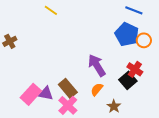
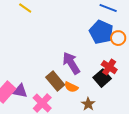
brown rectangle: (68, 88) -> (55, 81), moved
orange semicircle: (97, 89) -> (71, 87), turned -104

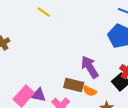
brown rectangle: (55, 81) -> (74, 85), turned -36

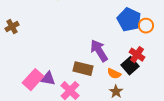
orange semicircle: (90, 91) -> (114, 74), moved

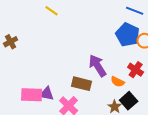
black square: (130, 66) -> (129, 101), moved
orange semicircle: (114, 74) -> (118, 82), moved
pink rectangle: (33, 80) -> (32, 95), turned 50

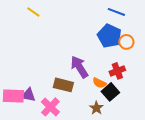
red cross: (136, 70) -> (117, 71), turned 35
black square: (129, 101) -> (110, 92), moved

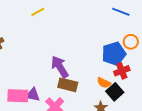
yellow line: (33, 12) -> (38, 12), turned -64
blue pentagon: (109, 36) -> (114, 54), moved, turned 30
purple arrow: (79, 67) -> (60, 67), moved

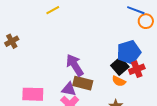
orange circle: (131, 42) -> (146, 21), moved
black square: (115, 92) -> (120, 66), moved
purple triangle: (33, 95) -> (69, 89), moved

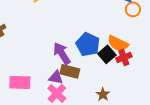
blue pentagon: (129, 52) -> (88, 44), moved, turned -30
orange semicircle: (119, 81) -> (118, 43), moved, size x1.5

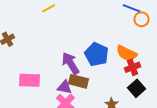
black square: (107, 54) -> (136, 88), moved
pink rectangle: (20, 82) -> (30, 80), moved

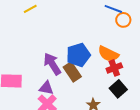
blue pentagon: (96, 54) -> (78, 55), turned 30
brown rectangle: (78, 81) -> (72, 72), moved, turned 42

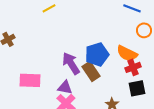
orange circle: (123, 20) -> (144, 30), moved
black square: (118, 89) -> (137, 88), turned 30

